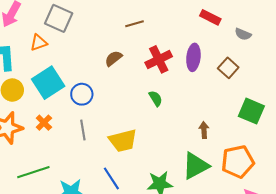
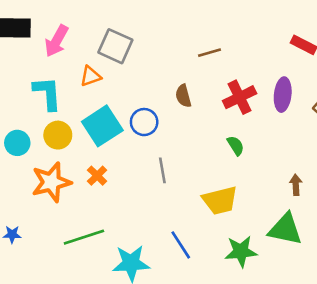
brown semicircle: (113, 58) -> (183, 96), turned -66
blue circle: (82, 94) -> (144, 122), moved
gray line: (83, 130) -> (162, 170), moved
yellow trapezoid: (123, 141) -> (220, 200), moved
green triangle: (196, 166) -> (285, 229), turned 40

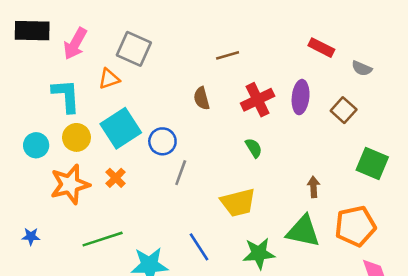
blue circle: (144, 122) -> (162, 141), moved
gray line: (162, 170) -> (181, 173), turned 30

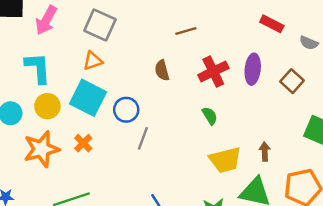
orange triangle: (109, 79) -> (93, 61), moved
cyan square: (121, 128) -> (88, 98), turned -30
yellow trapezoid: (238, 203) -> (225, 160), moved

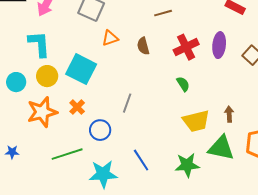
orange triangle: (93, 61) -> (110, 38), moved
blue circle: (126, 110) -> (100, 130), moved

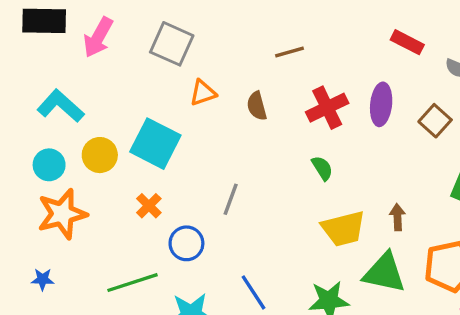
cyan L-shape: (39, 44) -> (61, 106), moved, turned -44
orange star: (42, 112) -> (62, 214), moved

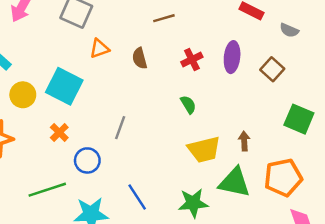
red cross: (327, 108) -> (192, 60), size x0.7

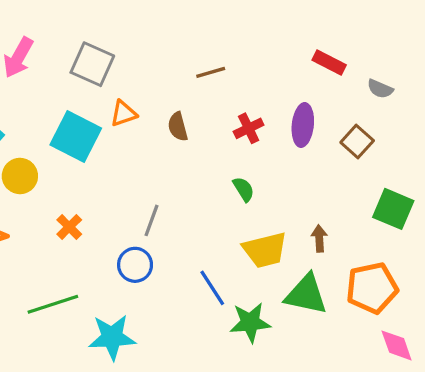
cyan square: (64, 86) -> (76, 137), moved
blue circle: (87, 160) -> (135, 265), moved
blue line: (137, 197) -> (212, 288), moved

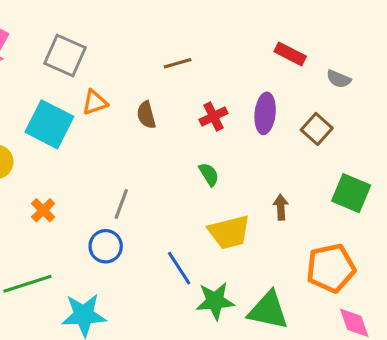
brown arrow: (319, 239) -> (281, 207), moved
green triangle: (306, 294) -> (268, 310), moved

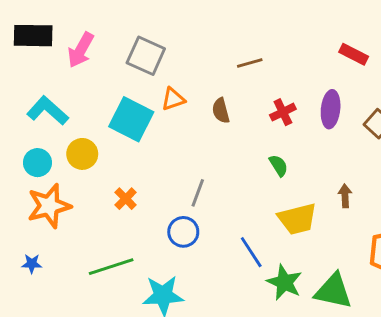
green star: (215, 301) -> (284, 282), turned 30

